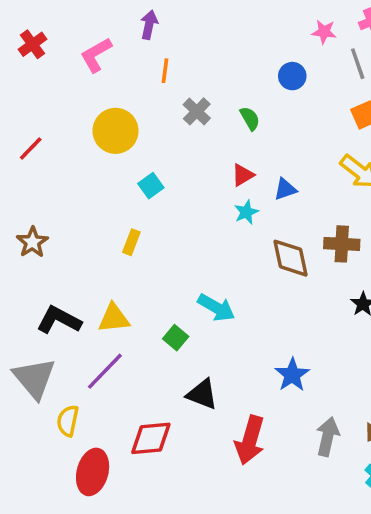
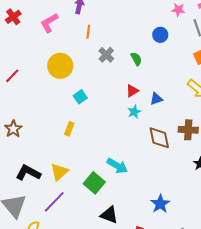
yellow triangle: (114, 318) -> (59, 172), turned -36
green square: (176, 338) -> (94, 183), size x1.5

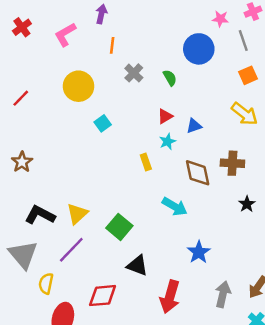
blue circle: (160, 35) -> (199, 49), size x1.6
yellow rectangle: (69, 129) -> (146, 162), moved, turned -40
cyan arrow: (117, 166) -> (175, 206), moved

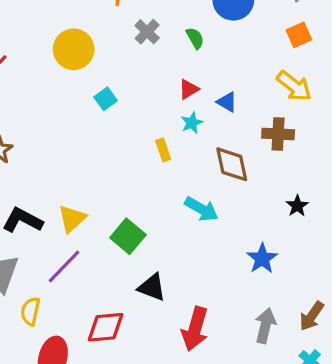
blue triangle: (194, 126) -> (227, 102), turned 49
brown cross: (232, 163) -> (278, 134), moved
blue star: (199, 252) -> (262, 259), moved

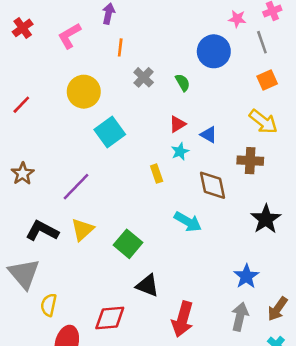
cyan square: (106, 99) -> (110, 132), size x1.6
black star: (297, 206) -> (266, 219), size x1.6
blue star: (262, 259) -> (246, 276), moved
purple line: (64, 267) -> (76, 187), moved

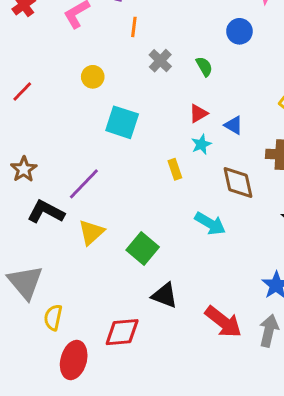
blue circle: (214, 51) -> (239, 31), size x0.7
yellow circle: (84, 92) -> (93, 77), size x0.6
cyan square: (110, 132) -> (122, 122), turned -36
black L-shape: (42, 231) -> (46, 212), moved
red arrow: (183, 319) -> (223, 322), moved, turned -68

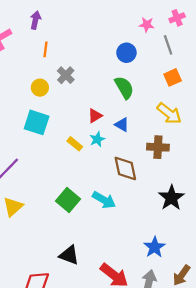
green semicircle: (204, 67) -> (124, 88), moved, size x1.5
yellow circle: (93, 77) -> (40, 88), moved
yellow rectangle: (175, 169) -> (75, 144), moved, turned -32
green square: (143, 248) -> (68, 200), moved

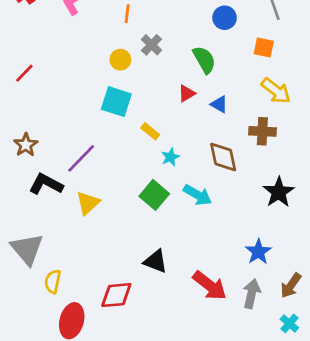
orange square: (173, 77) -> (264, 47), moved, turned 36
green semicircle: (124, 88) -> (204, 60), moved
cyan star: (97, 139) -> (170, 157), moved
yellow rectangle: (75, 144) -> (150, 131), moved

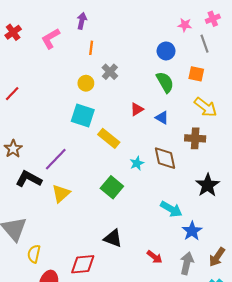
green semicircle: (204, 60) -> (165, 82), moved
yellow rectangle: (150, 131) -> (109, 138), size x1.5
cyan star: (170, 157) -> (137, 163), moved
cyan arrow: (197, 195) -> (171, 209), moved
red arrow: (210, 286) -> (155, 257), size x0.6

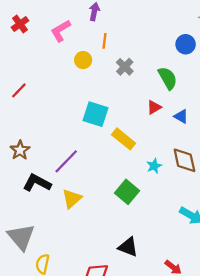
green semicircle: (165, 82) -> (168, 78), moved
yellow circle: (86, 83) -> (83, 60), moved

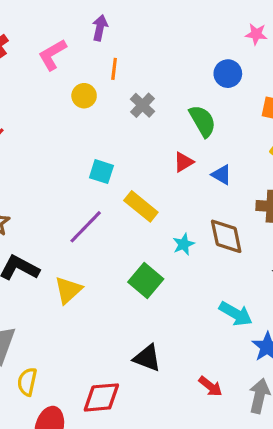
cyan square: (95, 114) -> (101, 172), size x0.7
purple line: (66, 161) -> (86, 227), moved

